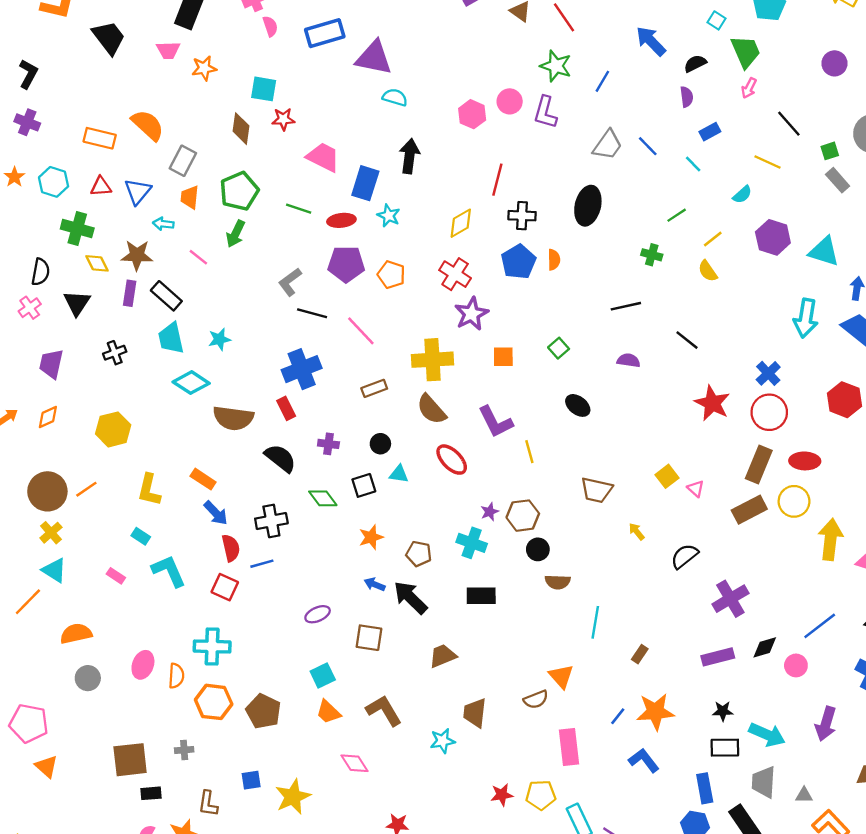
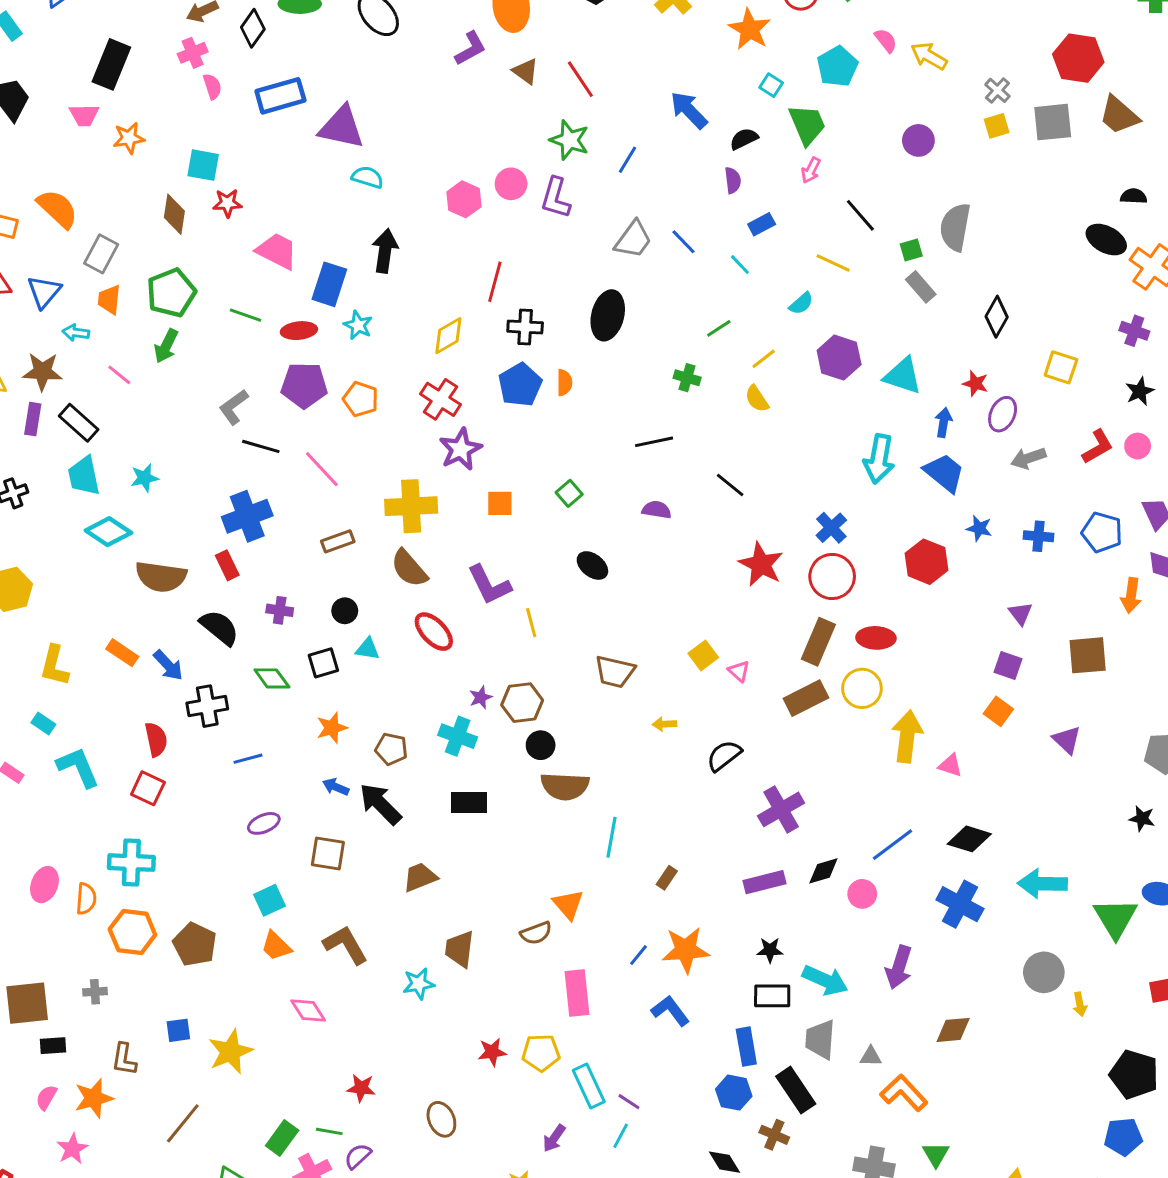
blue arrow: (216, 513) -> (168, 665), moved
yellow arrow: (637, 531) -> (664, 724), turned -54
blue line: (262, 564) -> (248, 759), moved
brown semicircle: (558, 582) -> (565, 786), size x1.5

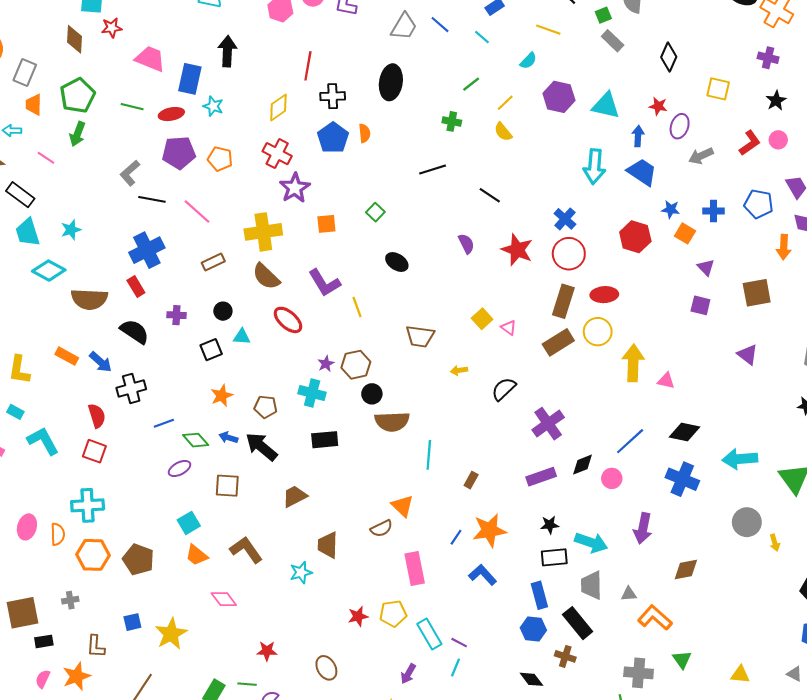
purple semicircle: (657, 510) -> (466, 244), moved, turned 60
green diamond: (272, 678) -> (196, 440), moved
orange square: (998, 711) -> (685, 233), moved

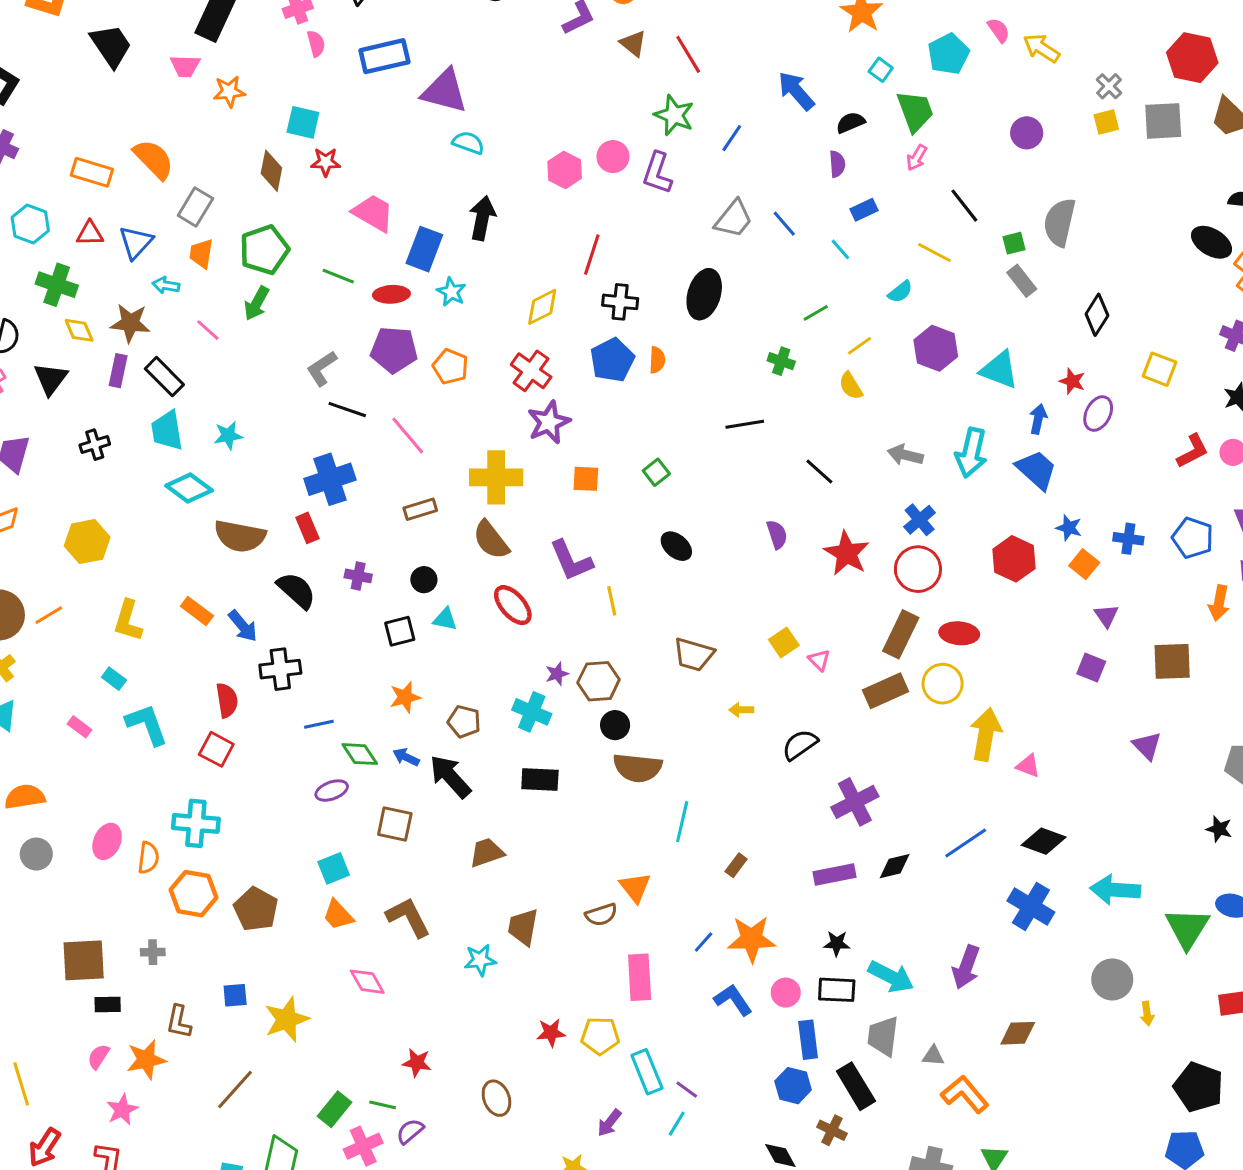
gray arrow: (701, 156) -> (905, 455), moved, turned 30
pink circle: (612, 478) -> (786, 993), moved

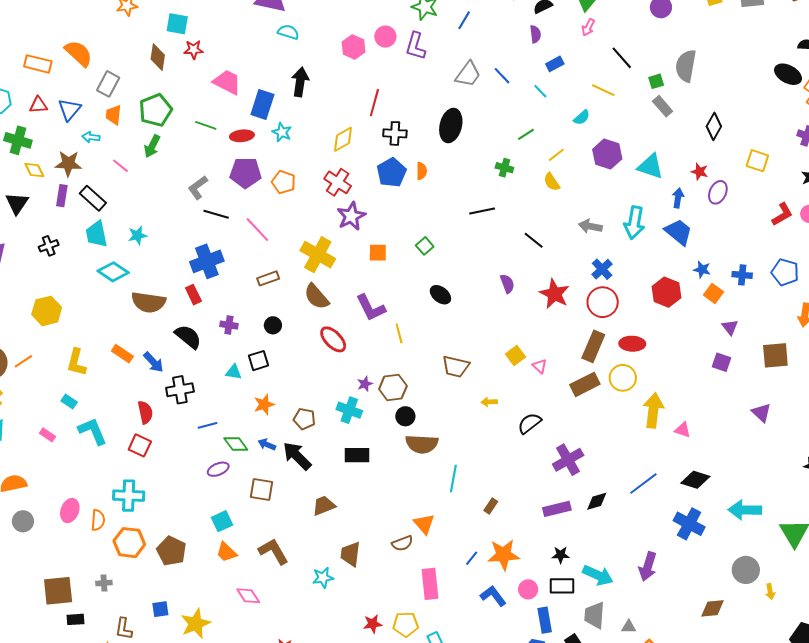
yellow cross: (496, 477) -> (318, 255), turned 32
cyan triangle: (445, 619) -> (234, 372), moved
brown diamond: (1018, 1033) -> (712, 608), moved

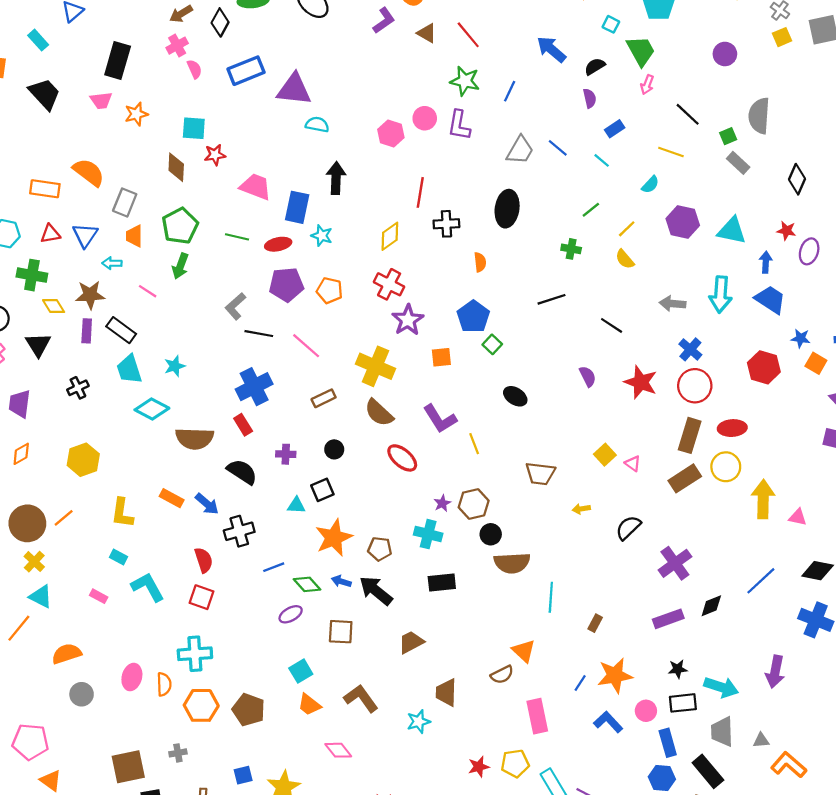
blue pentagon: (392, 172) -> (473, 317), moved
orange star: (264, 404) -> (334, 538), size x1.6

